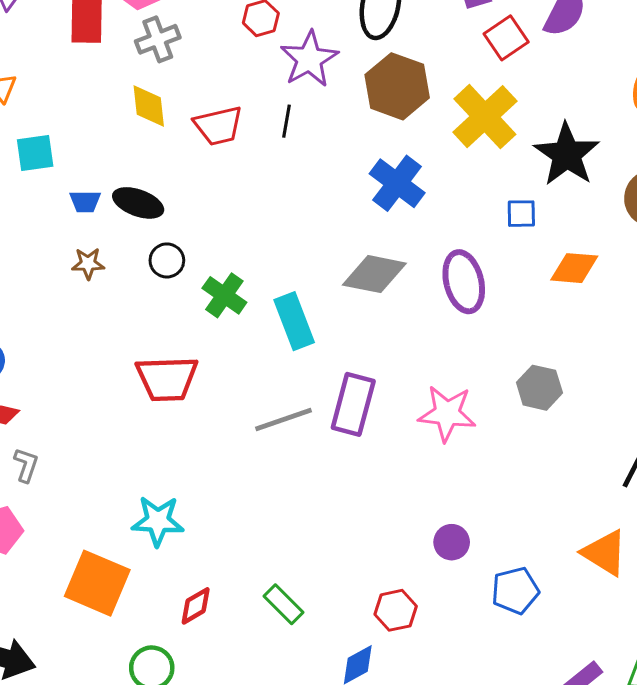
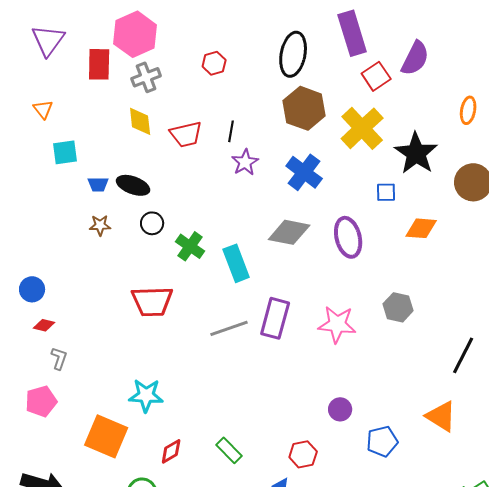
purple star: (309, 59) -> (245, 162), moved, size x0.7

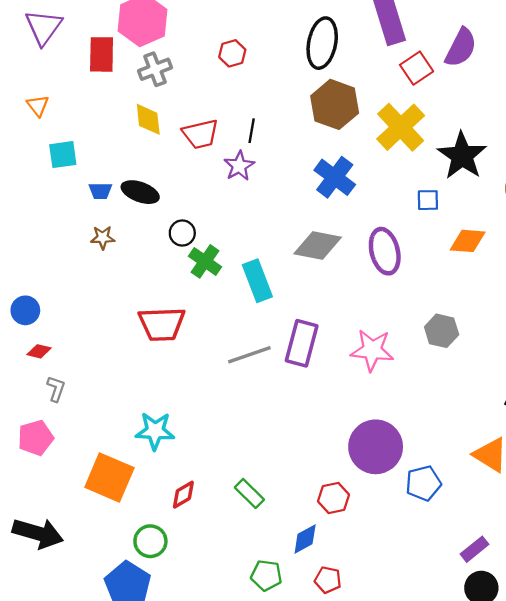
purple star: (245, 162) -> (239, 166), moved
black circle: (152, 223) -> (182, 233), moved
purple circle: (340, 409) -> (376, 447), size x2.0

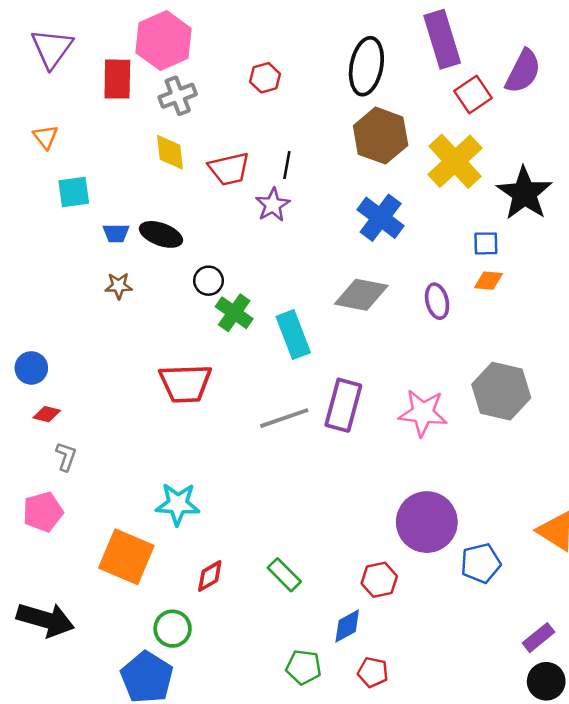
orange diamond: (468, 241) -> (488, 281), moved, size x0.7
purple ellipse: (385, 251) -> (437, 301), size x0.7
gray hexagon: (442, 331) -> (501, 391), size x1.5

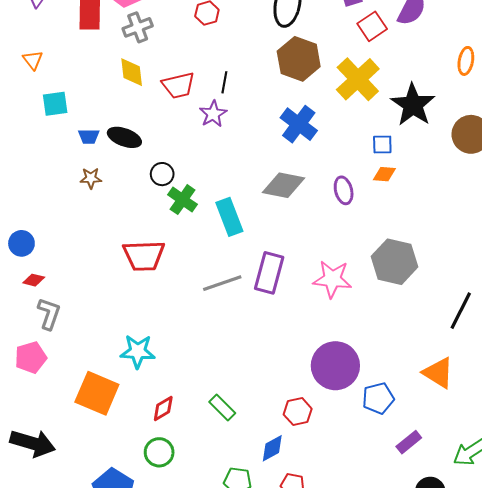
gray L-shape: (66, 457) -> (49, 314), size x1.4
green circle: (173, 629) -> (159, 452), moved
purple rectangle: (538, 638) -> (409, 442), moved

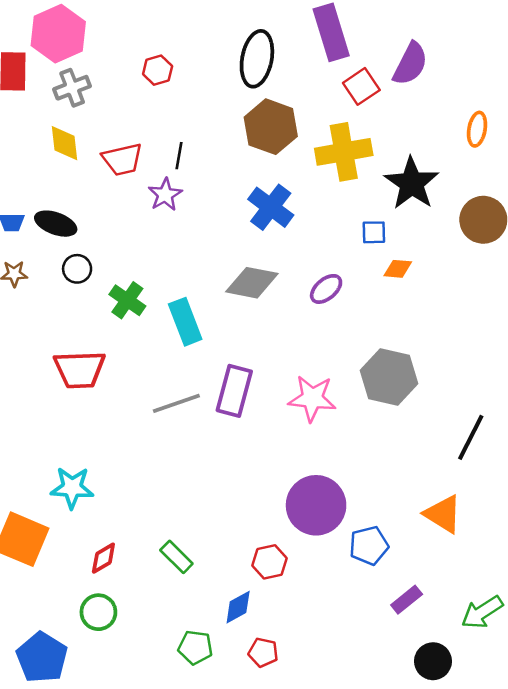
yellow cross: (358, 79) -> (344, 152), turned 33
black circle: (162, 174) -> (77, 269), moved
orange diamond: (384, 174) -> (398, 269), moved
purple ellipse: (344, 190) -> (326, 289), turned 64

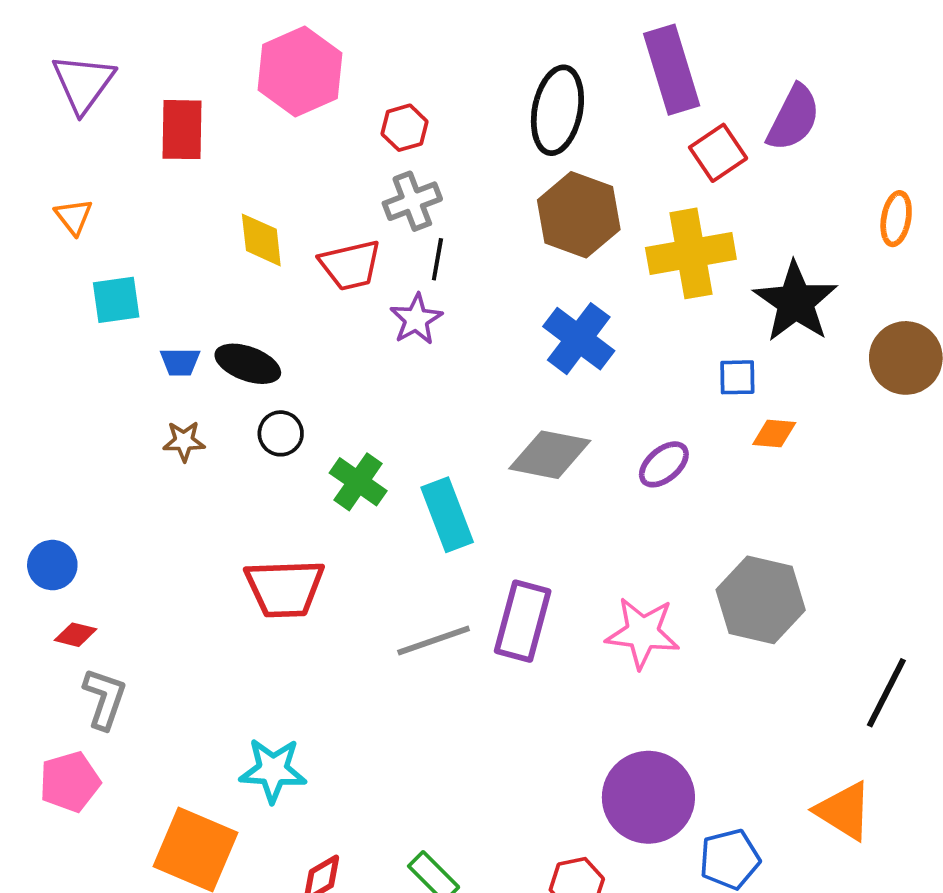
pink hexagon: (58, 34) -> (300, 72), moved
gray cross: (72, 88) -> (412, 201), moved

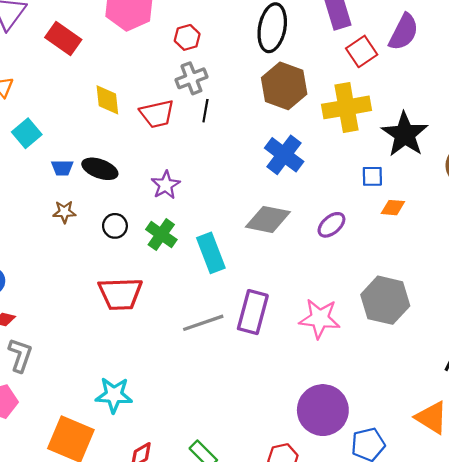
red rectangle: (182, 130) -> (63, 38), turned -56
cyan square: (116, 300) -> (27, 133), turned -32
purple star: (416, 319) -> (166, 185), moved
black circle: (281, 433) -> (115, 226), moved

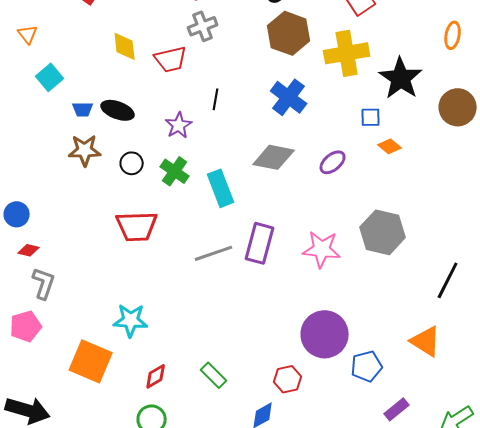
black line: (205, 111) -> (216, 99), moved
orange diamond: (393, 208) -> (390, 146), turned 35
brown star: (64, 212) -> (85, 150), size x1.5

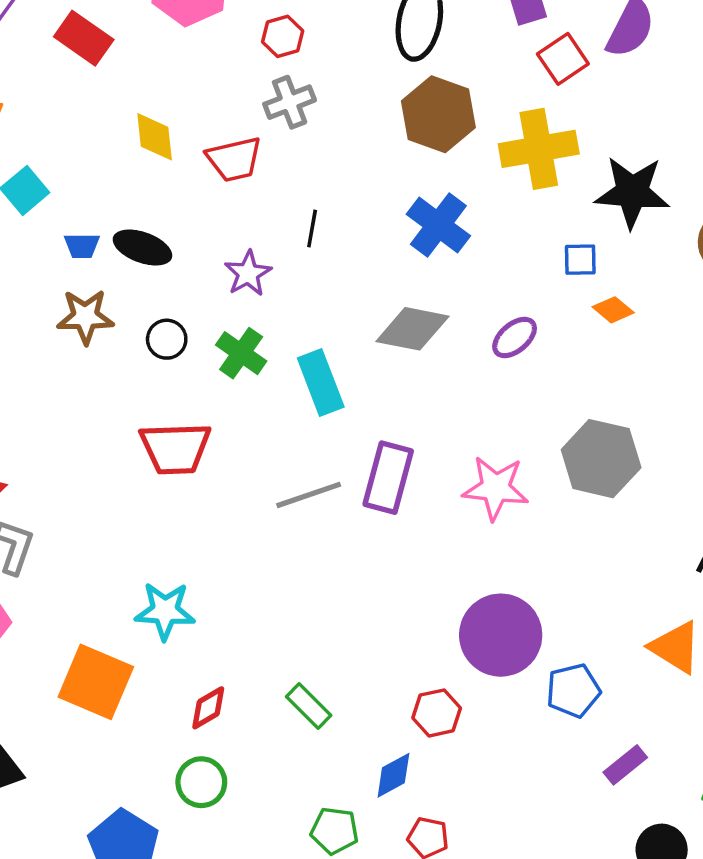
black star: (401, 78) -> (632, 192), turned -30

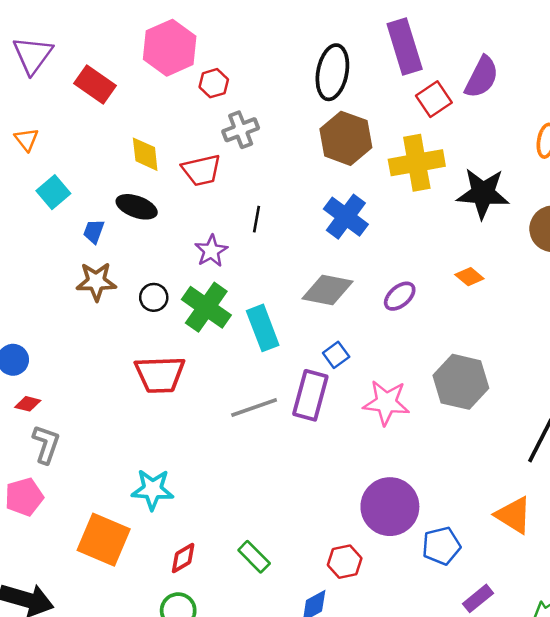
red hexagon: (283, 36) -> (214, 83), moved
blue trapezoid: (82, 246) -> (94, 231), turned 110
black ellipse: (142, 247) -> (137, 207), moved
blue square: (580, 260) -> (336, 355), moved, turned -35
green cross: (241, 353) -> (206, 307), size x1.4

